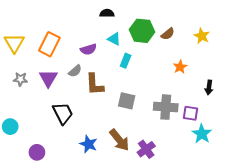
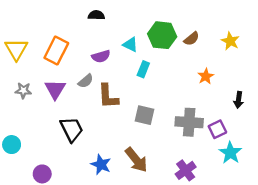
black semicircle: (107, 13) -> (96, 15), moved
purple square: (190, 113) -> (217, 129), turned -35
purple cross: (146, 149) -> (186, 170), moved

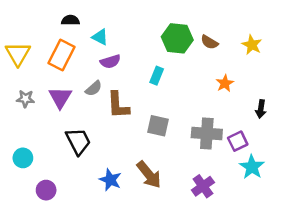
black semicircle: (96, 15) -> (70, 20), moved
brown semicircle: (192, 39) -> (209, 42), turned 70
cyan triangle: (130, 45) -> (100, 37), moved
cyan circle: (12, 145) -> (23, 158), moved

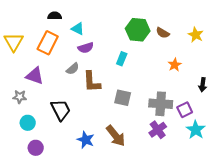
purple triangle: (60, 97) -> (35, 76), moved, turned -42
gray star: (25, 99) -> (20, 97), moved
cyan circle: (23, 158) -> (28, 123), moved
purple cross: (203, 186) -> (158, 130), moved

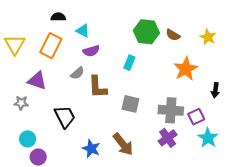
orange star: (175, 65) -> (186, 69), size x1.6
cyan circle: (28, 123) -> (28, 139), moved

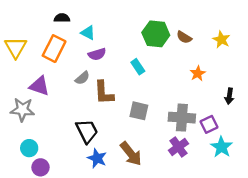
cyan rectangle: (129, 63) -> (138, 67), turned -56
orange star: (186, 69) -> (198, 73), size x0.6
gray star: (21, 103) -> (22, 110), size x1.5
black trapezoid: (65, 117) -> (87, 131), moved

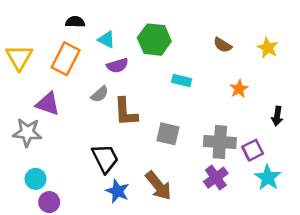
green hexagon: (156, 34) -> (154, 40), moved
cyan rectangle: (138, 67) -> (182, 81), moved, turned -42

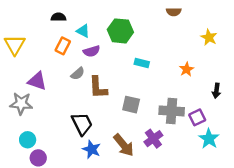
brown semicircle: (223, 45) -> (174, 12), moved, turned -32
orange rectangle: (66, 59) -> (63, 46), moved, size x0.7
purple cross: (216, 178) -> (153, 139), moved

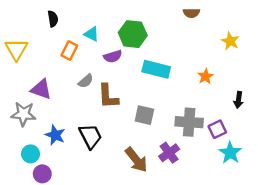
black semicircle: (58, 17) -> (53, 19), moved, turned 80
purple semicircle: (92, 51) -> (113, 56), moved
cyan rectangle: (142, 63) -> (156, 69), size x1.6
blue star: (92, 149) -> (55, 135), moved

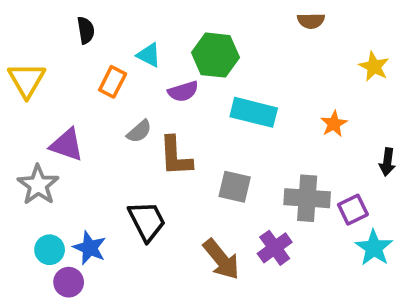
gray star: (23, 114) -> (38, 185), turned 30
blue star: (55, 135) -> (90, 248), moved

